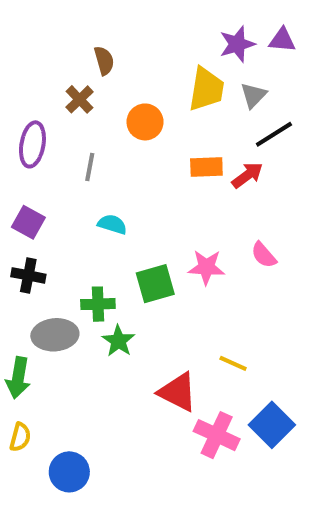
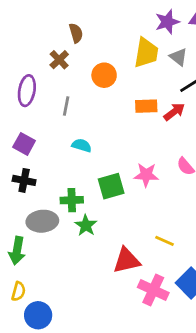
gray triangle: (253, 95) -> (178, 57), turned -36
red triangle: (178, 392) -> (127, 260), turned -40
blue circle: (69, 472) -> (38, 315), moved

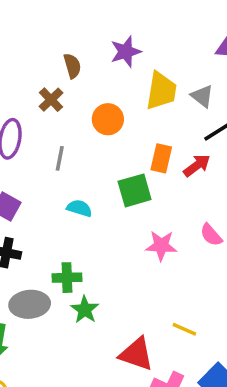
purple star: (167, 22) -> (126, 52), moved
orange rectangle: (146, 106) -> (161, 158), turned -75
green square: (111, 186) -> (135, 190), moved
red triangle: (127, 260) -> (136, 354), turned 32

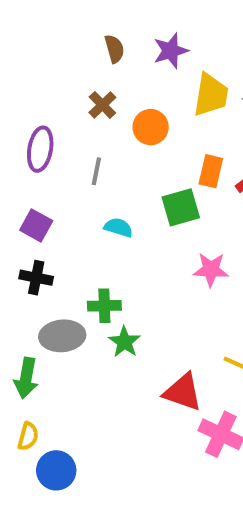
brown semicircle: (72, 66) -> (114, 49), moved
brown cross: (51, 100) -> (102, 105), moved

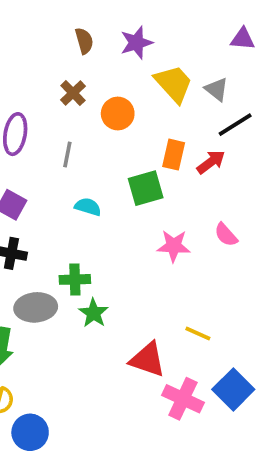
yellow trapezoid: (211, 95) -> (174, 84), turned -51

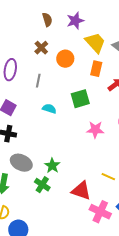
orange rectangle: (174, 155) -> (96, 69), moved
green cross: (75, 279) -> (42, 185), moved, turned 35
gray ellipse: (36, 307) -> (21, 163), turned 30

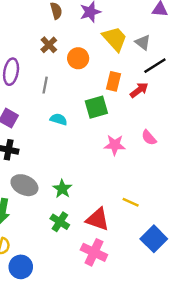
orange rectangle: (96, 69) -> (114, 81), moved
green cross: (42, 185) -> (60, 222), moved
pink cross: (100, 212) -> (94, 252), moved

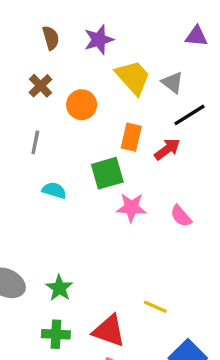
pink star: (115, 145) -> (131, 207), moved
green cross: (60, 222) -> (56, 334), turned -30

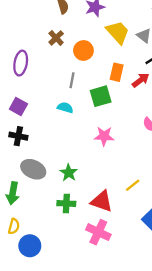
gray line: (35, 142) -> (72, 80), moved
pink star: (131, 207) -> (104, 136), moved
yellow line: (155, 307) -> (133, 185), turned -63

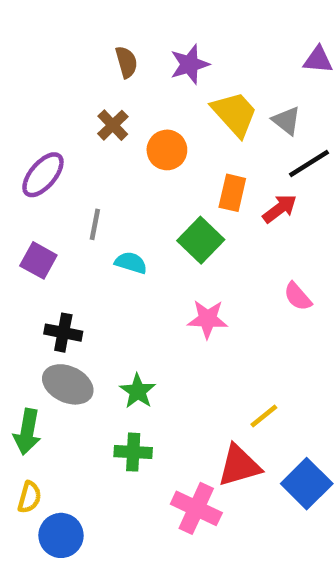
purple ellipse: (21, 63) -> (43, 175), turned 30
gray line: (72, 80) -> (95, 224), moved
green square: (101, 96) -> (201, 240), turned -30
black cross: (18, 136) -> (63, 333), moved
red triangle: (102, 201) -> (239, 466), moved, turned -35

